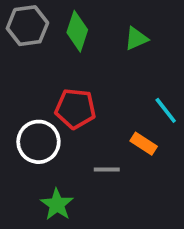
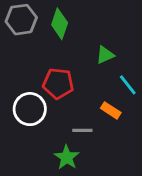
green triangle: (136, 39) -> (105, 55), moved
green star: (57, 204) -> (67, 157), moved

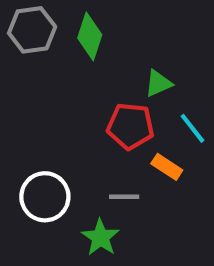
red pentagon: (58, 83) -> (130, 126), moved
white circle: (30, 109) -> (45, 197), moved

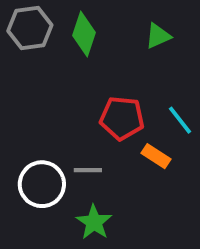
green triangle: (158, 83) -> (158, 36), moved
gray line: (124, 197) -> (88, 170), moved

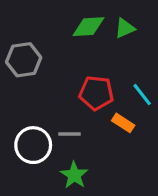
gray hexagon: (30, 28) -> (24, 60), moved
green diamond: (84, 34) -> (88, 27), moved, turned 68

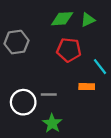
red pentagon: (96, 93) -> (69, 50), moved
orange rectangle: (123, 123) -> (87, 87), turned -32

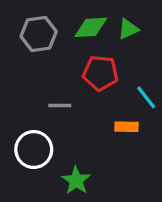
gray hexagon: (17, 42) -> (39, 34), moved
gray line: (49, 94) -> (60, 106), moved

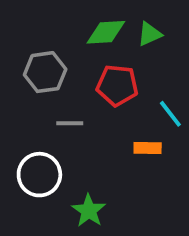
gray hexagon: (39, 34) -> (45, 72), moved

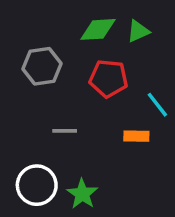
gray line: (70, 123) -> (65, 131), moved
white circle: (39, 175) -> (37, 185), moved

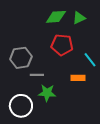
gray hexagon: (42, 66) -> (21, 58), moved
green star: (82, 194) -> (47, 93), moved, turned -30

